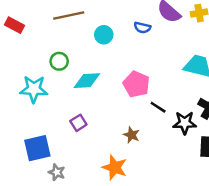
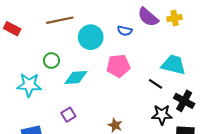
cyan circle: (104, 35) -> (91, 37), size x1.5
pink pentagon: (136, 84) -> (118, 66), moved, turned -30
black line: (158, 107) -> (155, 84), moved

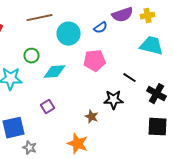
purple semicircle: (148, 17) -> (122, 15), turned -60
blue semicircle: (125, 31) -> (100, 28), turned -48
cyan trapezoid: (174, 65) -> (152, 46), moved
black star: (162, 115) -> (114, 100), moved

